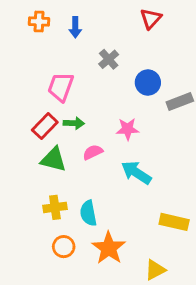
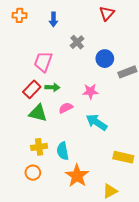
orange cross: (39, 22) -> (20, 15), moved
orange circle: (64, 247) -> (33, 173), moved

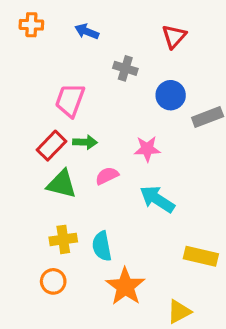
red triangle: (107, 13) -> (174, 36), moved
blue arrow: (53, 20) -> (87, 31), turned 112
gray cross: (77, 42) -> (125, 68), turned -32

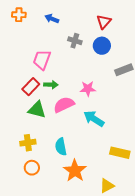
blue circle: (171, 95) -> (102, 46), moved
pink semicircle: (107, 176) -> (64, 105), size x1.5
yellow cross: (63, 239) -> (28, 143), moved

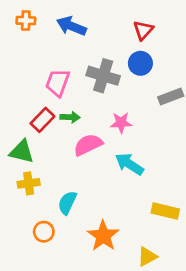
blue arrow: (52, 19) -> (71, 26), size x1.5
gray cross: (75, 41) -> (103, 76), moved, size x1.6
green triangle: (37, 110) -> (22, 152), moved
yellow cross: (28, 143) -> (29, 183), moved
cyan semicircle: (61, 147) -> (67, 203), moved, turned 36

